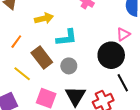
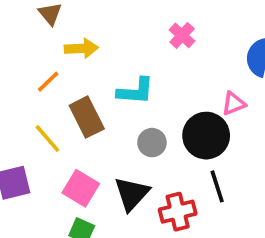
yellow arrow: (44, 18) -> (81, 48), moved
gray circle: (69, 66) -> (152, 143), moved

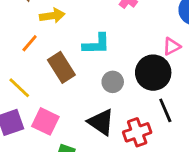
yellow line: (48, 139) -> (19, 88), moved
pink square: (81, 188) -> (45, 121), moved
black triangle: (132, 194) -> (101, 122), turned -32

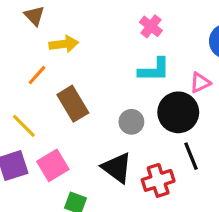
cyan L-shape: (96, 44) -> (154, 70), moved
pink square: (45, 121) -> (53, 165), turned 32

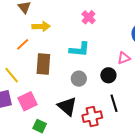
pink cross: (151, 26) -> (89, 17), moved
cyan L-shape: (154, 70) -> (79, 49), moved
brown rectangle: (73, 104) -> (43, 64), turned 30
black circle: (178, 112) -> (108, 75), size x0.6

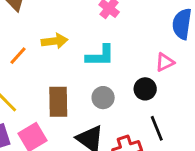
yellow arrow: (41, 26) -> (55, 41), moved
brown rectangle: (43, 64) -> (58, 102), moved

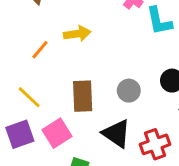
cyan L-shape: (100, 56) -> (159, 21), moved, turned 80

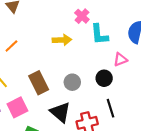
yellow arrow: (77, 34) -> (62, 40), moved
brown rectangle: (83, 96) -> (39, 83), turned -30

